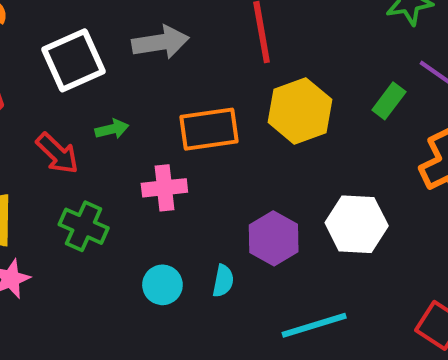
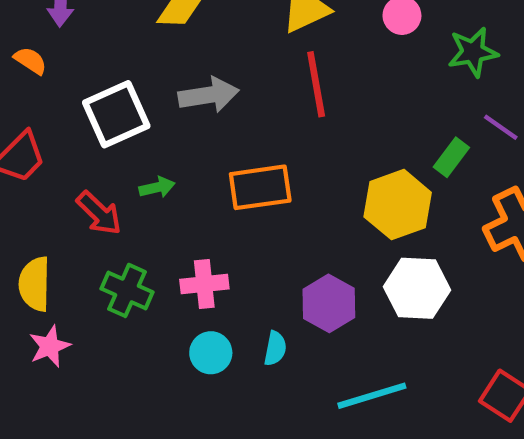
yellow hexagon: (300, 111) -> (398, 205), moved
pink cross: (164, 188) -> (204, 284), moved

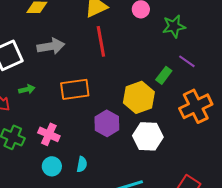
pink cross: (204, 284) -> (49, 134), turned 30
purple hexagon: (329, 303) -> (107, 123), moved

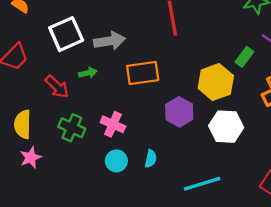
gray arrow: (51, 46) -> (110, 41), moved

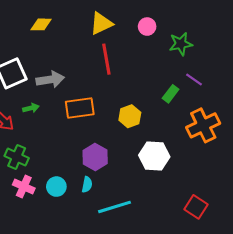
yellow hexagon: (216, 82) -> (130, 116), moved, size x0.7
purple hexagon: (179, 112) -> (95, 157), moved
pink cross: (113, 124) -> (24, 187), moved
cyan line: (202, 184) -> (114, 207), moved

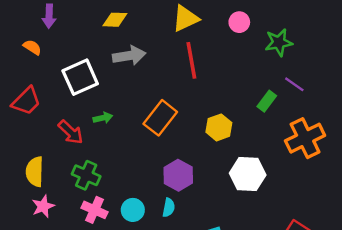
gray arrow: (50, 80) -> (129, 56), moved
orange rectangle: (80, 108) -> (160, 118), turned -44

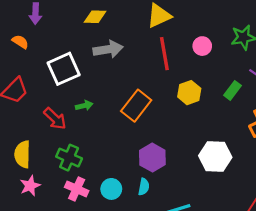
pink circle: (239, 22) -> (202, 46), moved
yellow hexagon: (219, 127) -> (189, 93), moved

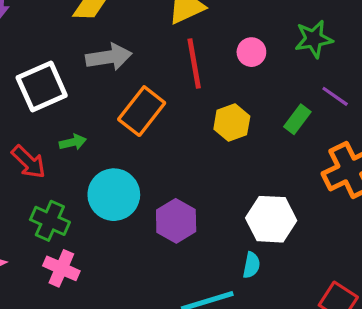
orange rectangle: (136, 106) -> (142, 111), moved
cyan semicircle: (144, 187) -> (251, 265), moved
cyan circle: (111, 189) -> (114, 195), moved, size x1.6

